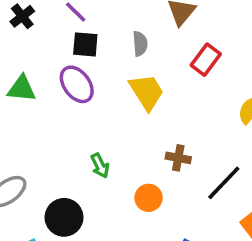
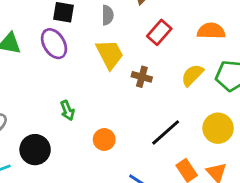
brown cross: (178, 158) -> (142, 77), moved

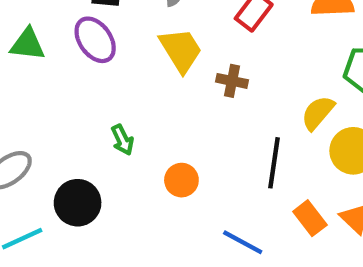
yellow semicircle: (192, 75) -> (318, 113), moved
black line: (166, 132) -> (274, 163), turned -36

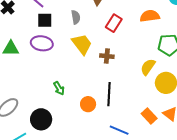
purple ellipse: (95, 40) -> (42, 43), turned -40
black line: (274, 163) -> (109, 94), moved

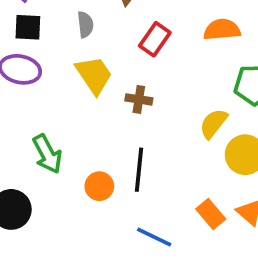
green arrow: (59, 88) -> (47, 154), size x1.5

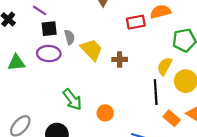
gray semicircle: (85, 25) -> (70, 37), moved
red rectangle: (155, 39) -> (136, 22), moved, turned 54
black line: (139, 170) -> (156, 92), moved

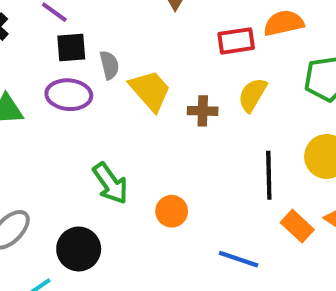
yellow semicircle: (165, 66) -> (252, 95), moved

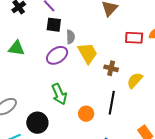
purple ellipse: (69, 95) -> (57, 55), moved, turned -50
yellow semicircle: (252, 95) -> (135, 80), moved
black line: (269, 175) -> (112, 103), moved

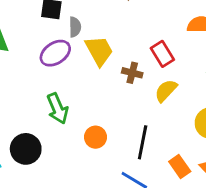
red rectangle: (134, 38) -> (162, 54), moved, turned 54
black line: (112, 103) -> (143, 142), moved

